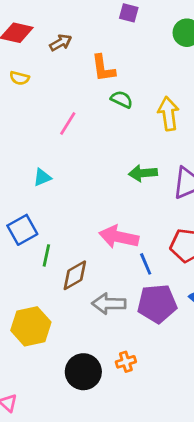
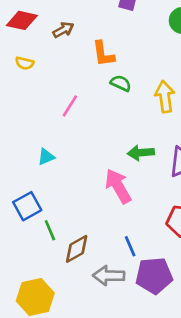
pink arrow: (119, 237) -> (118, 186), moved, turned 48
green line: (46, 255) -> (50, 230), turned -35
blue line: (146, 264) -> (130, 246), moved

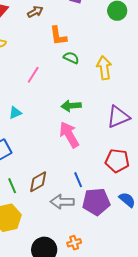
brown arrow: (63, 30) -> (35, 12), moved
green arrow: (141, 153) -> (71, 106), moved
green line: (50, 230) -> (12, 186), moved

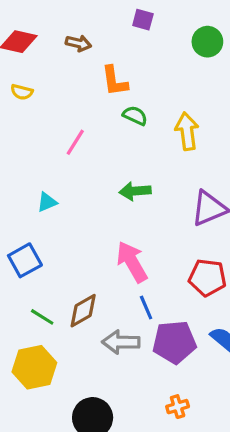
brown arrow: (35, 12) -> (78, 43), turned 42
pink arrow: (69, 135) -> (132, 262), moved
green line: (12, 186) -> (42, 317), turned -35
orange cross: (74, 243) -> (178, 407), moved

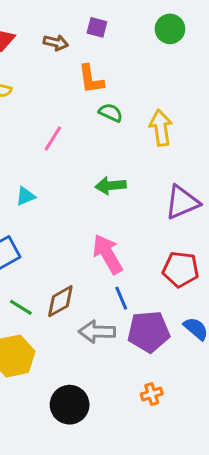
purple square: (143, 20) -> (97, 27), moved
green circle: (207, 42) -> (170, 29), moved

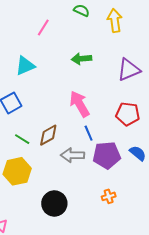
cyan triangle: (25, 196) -> (25, 66), size x1.5

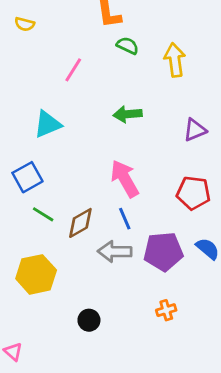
purple triangle: (129, 70) -> (195, 130), size x0.7
blue line: (89, 133) -> (125, 219), moved
green line: (22, 139) -> (43, 214), moved
black circle: (54, 203) -> (89, 320), size x0.6

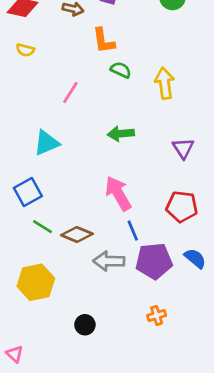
purple triangle: (195, 130) -> (183, 148), turned -40
blue line: (125, 219) -> (133, 231), moved
brown diamond: (80, 223) -> (77, 234), turned 52

